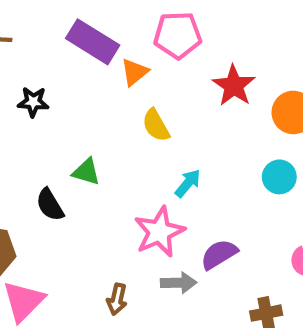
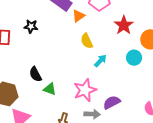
green triangle: (86, 172) -> (50, 89), moved
cyan circle: (279, 177) -> (134, 58), moved
cyan arrow: (188, 183) -> (100, 61), moved

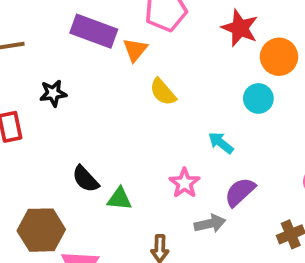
red star: (124, 25) -> (240, 28), moved
cyan arrow: (100, 61) -> (221, 143), moved, turned -80
pink star: (85, 90) -> (185, 183), size x0.7

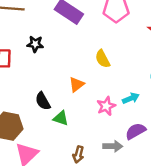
orange triangle: (135, 50) -> (77, 84), moved
cyan arrow: (221, 143) -> (131, 98), turned 105
pink star: (185, 183) -> (106, 106), moved

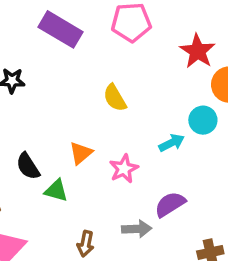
orange triangle: (77, 84) -> (81, 153), moved
cyan arrow: (131, 98) -> (172, 143), moved

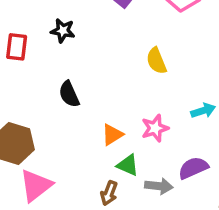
orange triangle: (81, 153) -> (112, 135), moved
black semicircle: (28, 166) -> (69, 94), moved
green triangle: (56, 190) -> (128, 165), moved

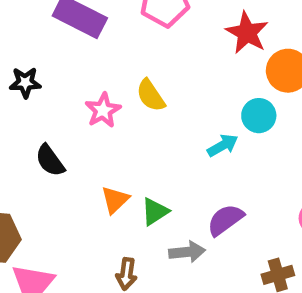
pink star: (155, 128) -> (103, 110), moved
green triangle: (128, 165) -> (155, 211), moved, turned -45

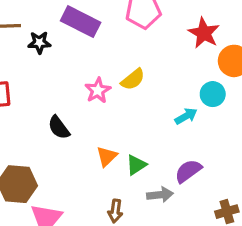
black star: (25, 82) -> (39, 43), moved
yellow semicircle: (151, 95) -> (133, 79), turned -95

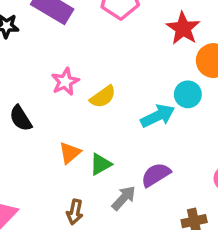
yellow semicircle: (133, 79) -> (103, 97), moved
cyan arrow: (186, 116) -> (158, 116), size x1.4
gray arrow: (160, 195) -> (124, 198), turned -45

